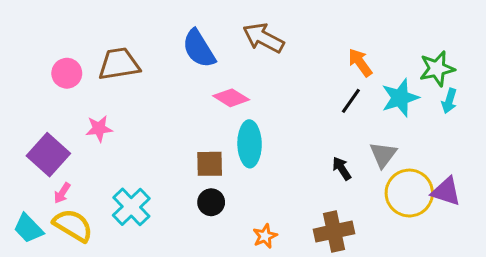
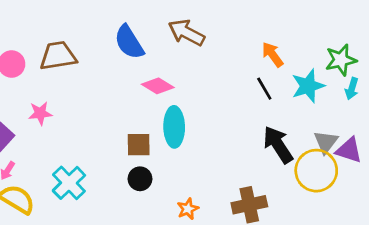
black line: (351, 101) -> (264, 89), turned -65
gray triangle: (383, 155) -> (326, 142), moved
black arrow: (342, 168) -> (278, 145), moved, size x1.8
purple triangle: (446, 191) -> (349, 150), moved

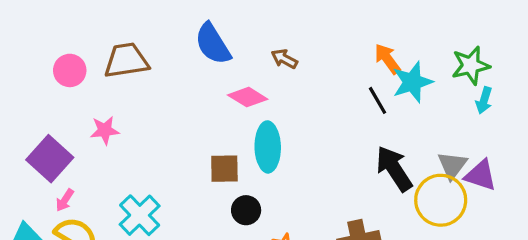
brown arrow: (186, 33) -> (284, 59), moved, size x0.6
cyan star: (308, 86) -> (412, 82), moved
black circle: (140, 179) -> (246, 210), moved

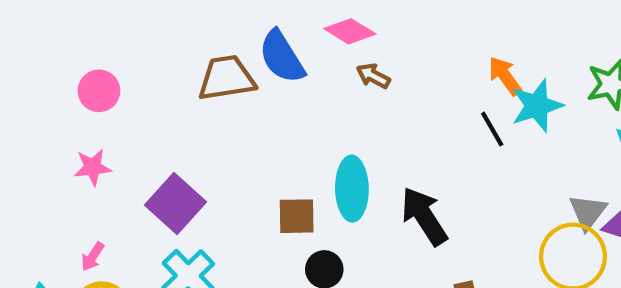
brown trapezoid: (126, 60) -> (226, 78), moved
pink diamond: (248, 97) -> (350, 31), moved
pink star: (105, 130) -> (93, 167), moved
purple square: (50, 159) -> (175, 203), moved
black arrow: (394, 169) -> (424, 216), moved

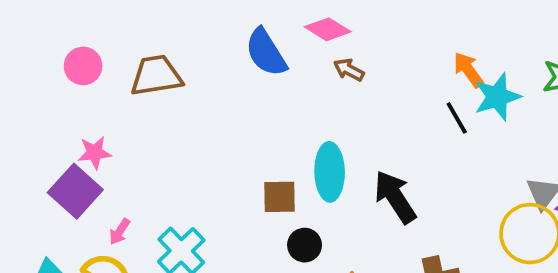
brown trapezoid: (226, 78) -> (156, 76), moved
pink circle: (99, 91) -> (83, 66), moved
purple square: (175, 203) -> (75, 191), moved
pink arrow: (93, 257) -> (120, 232), moved

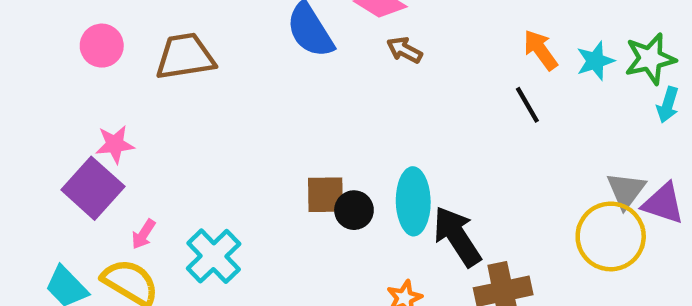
cyan star: (497, 97) -> (595, 61), moved, size x0.7
cyan ellipse: (330, 172) -> (413, 201), moved
black arrow: (395, 197) -> (457, 236), moved
black circle: (305, 245) -> (354, 210), moved

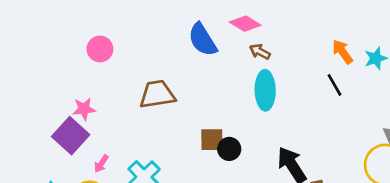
pink circle: (102, 46) -> (100, 49), moved
brown trapezoid: (185, 57) -> (157, 94), moved
cyan ellipse: (413, 201) -> (265, 90), moved

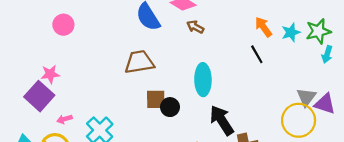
cyan ellipse: (265, 90) -> (203, 80), moved
brown trapezoid: (157, 94) -> (139, 62), moved
pink arrow: (101, 164) -> (65, 119), turned 40

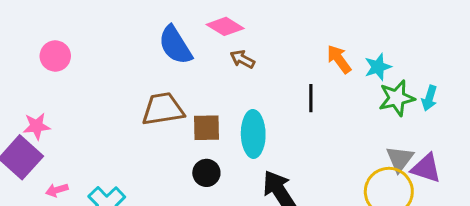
green star: (318, 31) -> (397, 98), moved
black line: (257, 54) -> (311, 98), moved, turned 30
brown square: (156, 99) -> (206, 128), moved

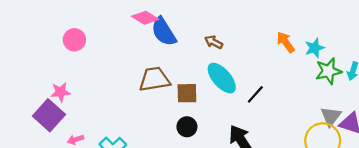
pink diamond: (225, 26) -> (145, 18), moved
black line: (311, 98) -> (255, 94), moved, turned 42
cyan ellipse: (253, 134) -> (222, 78), moved, turned -40

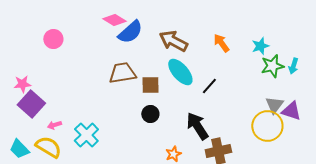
blue semicircle: (164, 32) -> (130, 32), turned -100
brown arrow: (214, 42) -> (173, 41), size x1.8
orange arrow: (286, 42) -> (221, 43), moved
pink star: (60, 92) -> (22, 84), moved

